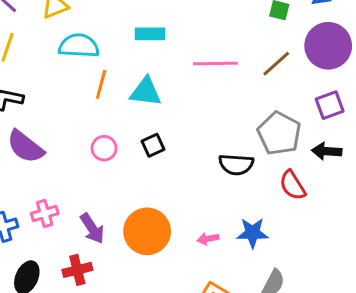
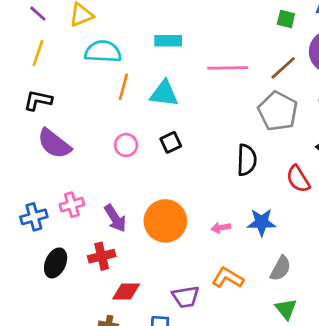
gray pentagon: (279, 133) -> (278, 111), moved
black semicircle: (236, 165) -> (247, 160), turned -92

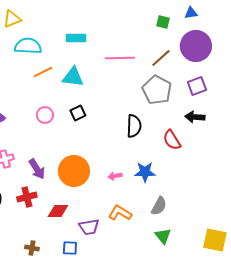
orange line: (123, 87) -> (43, 72), turned 48
red diamond: (126, 291) -> (58, 211), moved

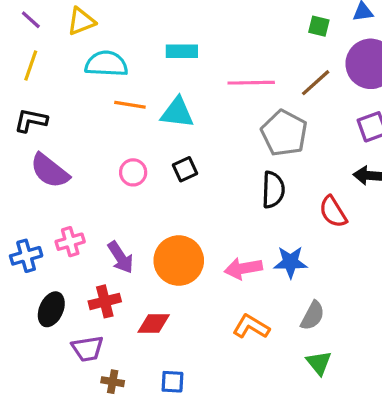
orange line: (43, 72) -> (130, 105), turned 36
gray pentagon: (157, 90) -> (284, 133), moved
pink arrow: (115, 176) -> (243, 268), size x1.6
purple trapezoid: (89, 227) -> (87, 349), moved

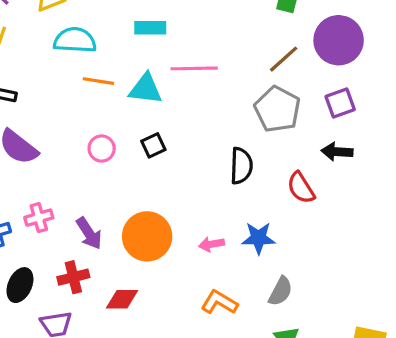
pink line: (251, 83) -> (194, 68), moved
gray pentagon: (284, 133) -> (277, 109), moved
pink arrow: (243, 268) -> (211, 244), size x0.7

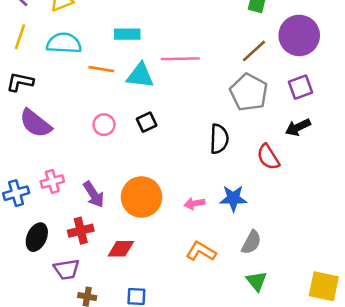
cyan rectangle: (150, 28) -> (127, 34), moved
cyan semicircle: (75, 40) -> (64, 43), moved
black arrow: (337, 152) -> (298, 127), turned -30

